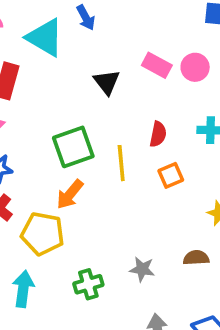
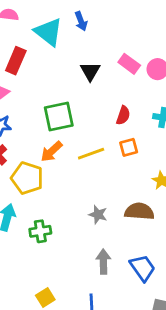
yellow line: (121, 163) -> (91, 154), moved, turned 68
brown semicircle: (196, 258) -> (139, 211), size x1.5
green cross: (88, 284) -> (40, 231), moved

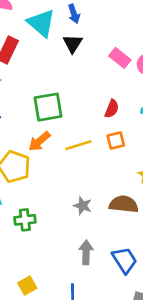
black triangle: (90, 71) -> (73, 44), moved

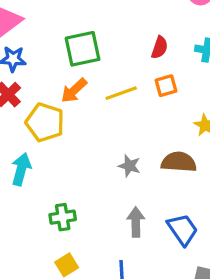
green cross: (25, 220) -> (63, 217), moved

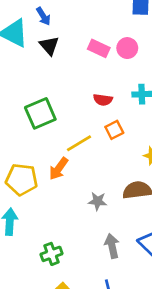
red semicircle: (160, 47) -> (103, 100), turned 90
orange arrow: (74, 91) -> (59, 169), moved

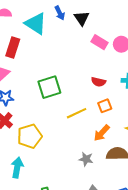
black triangle: (49, 46) -> (82, 18), moved
orange arrow: (59, 169) -> (102, 133), moved
yellow pentagon: (22, 179) -> (30, 136), turned -30

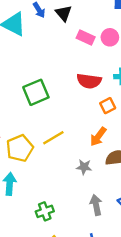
red semicircle: (98, 82) -> (89, 81), size x1.5
orange square: (105, 106) -> (108, 106), moved
yellow line: (77, 113) -> (53, 138), moved

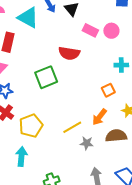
red semicircle: (89, 81) -> (69, 53), moved
yellow line: (53, 138) -> (72, 127), moved

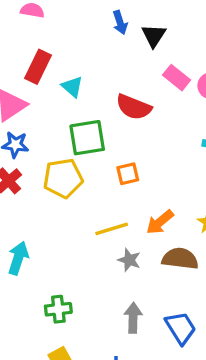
cyan triangle: (28, 18) -> (72, 87), moved, size x0.6
orange square: (108, 90) -> (128, 174), moved
yellow pentagon: (31, 126) -> (63, 178), moved

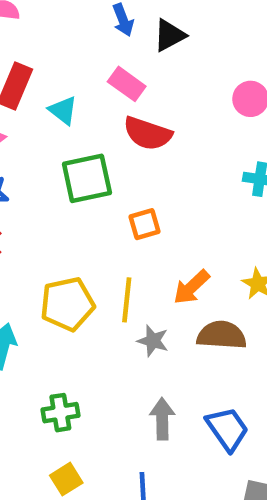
black triangle: (154, 36) -> (169, 35), turned 32
pink rectangle: (177, 78) -> (127, 84), moved
yellow pentagon: (63, 178) -> (67, 304), moved
yellow line: (112, 229) -> (127, 300), turned -64

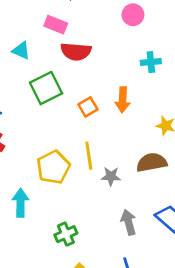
orange arrow: (191, 287) -> (123, 100), moved, turned -30

